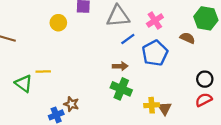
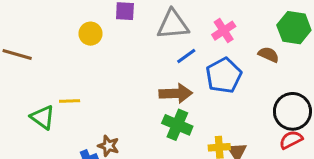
brown arrow: (120, 66) -> (176, 93), size x1.5
black circle: (205, 79) -> (292, 111), size x1.6

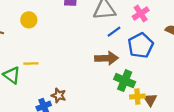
yellow circle: (91, 34) -> (29, 20), moved
green cross: (177, 125) -> (125, 81), moved

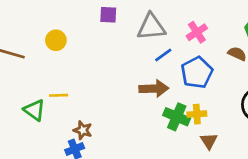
brown star: (59, 95) -> (83, 130), moved
yellow cross: (137, 97) -> (197, 114), moved

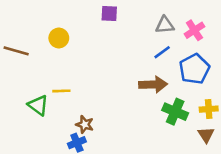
gray triangle: (151, 27) -> (165, 25), moved, size x0.7
yellow cross: (197, 114) -> (209, 109), moved

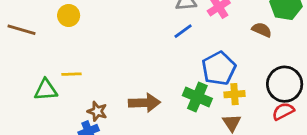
blue pentagon: (194, 69) -> (219, 68), moved
brown arrow: (153, 84) -> (144, 103), moved
green triangle: (38, 105) -> (46, 90), turned -40

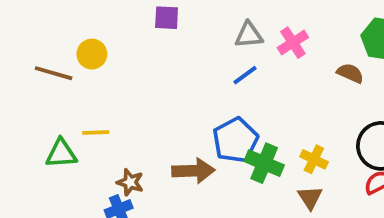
brown line: (21, 30) -> (54, 73), moved
blue pentagon: (219, 68) -> (235, 140), moved
yellow cross: (235, 94) -> (314, 159), turned 30

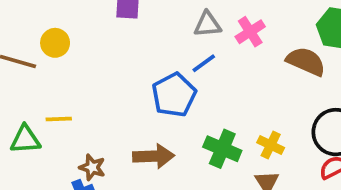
brown semicircle: (350, 73) -> (306, 61), size x1.5
blue pentagon: (235, 140) -> (174, 95), moved

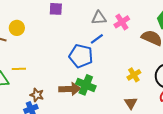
blue pentagon: (174, 95) -> (81, 56), turned -30
yellow cross: (271, 145) -> (134, 75), moved, turned 32
green cross: (222, 149) -> (86, 85), moved

